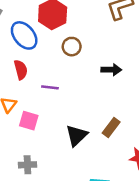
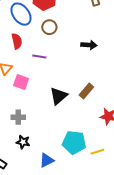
brown circle: (72, 47) -> (49, 27), moved

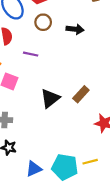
black arrow: (89, 45) -> (75, 29), moved
cyan pentagon: (74, 142) -> (65, 167), moved

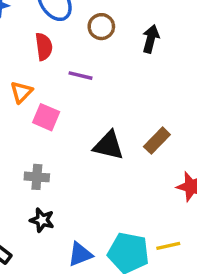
black arrow: (75, 29) -> (151, 39), turned -84
black triangle: (50, 98) -> (109, 145), turned 50

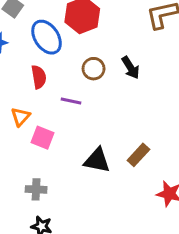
brown circle: (101, 27) -> (94, 69), moved
black arrow: (151, 39) -> (131, 68), turned 135

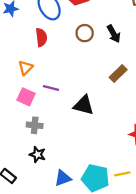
purple line: (71, 101) -> (51, 88), moved
pink square: (43, 138) -> (26, 97), moved
brown rectangle: (138, 155) -> (118, 74), moved

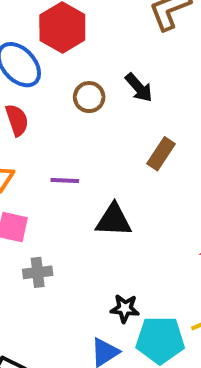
purple line: (51, 88) -> (65, 180), moved
black star: (37, 155) -> (125, 308), moved

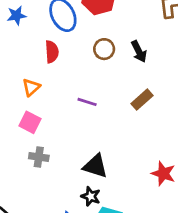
purple line: (65, 180) -> (87, 102), moved
black triangle: (114, 220) -> (95, 166), moved

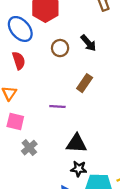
brown rectangle: (142, 100) -> (85, 83), moved
purple line: (87, 102) -> (57, 107), moved
gray cross: (39, 157) -> (29, 148), turned -35

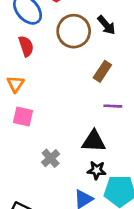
brown circle: (60, 48) -> (74, 31), size x1.6
purple line: (57, 107) -> (113, 106), moved
gray cross: (29, 148) -> (51, 158), moved

